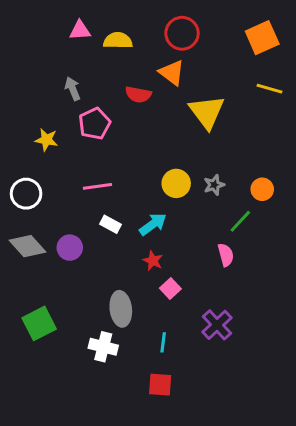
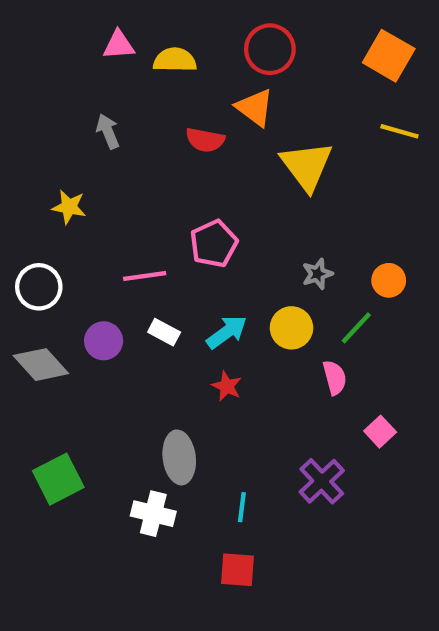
orange square: (262, 38) -> (389, 56), turned -36
pink pentagon: (95, 124) -> (214, 244), moved
yellow circle: (176, 183) -> (291, 328), moved
purple circle: (70, 248) -> (104, 341), moved
pink square: (170, 288) -> (380, 432), moved

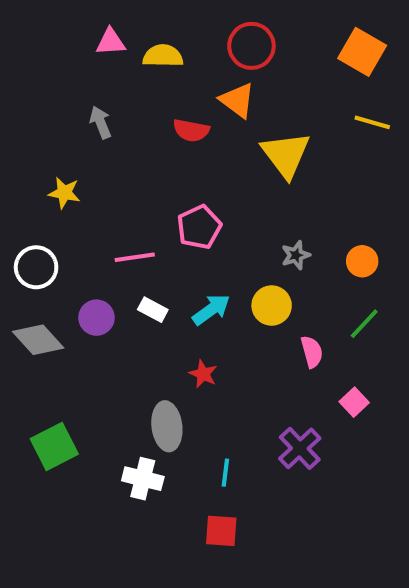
green line: (356, 328) -> (364, 324), moved
red star: (227, 386) -> (203, 374), moved

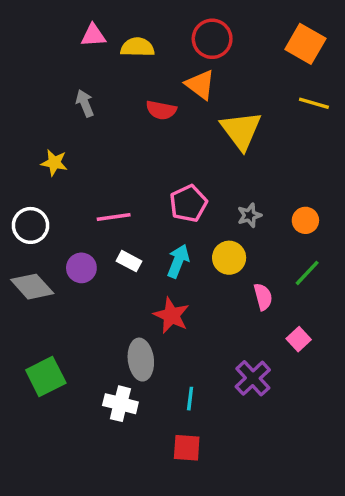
pink pentagon: (199, 227) -> (188, 203), moved
cyan arrow: (211, 310) -> (178, 261), turned -32
red star: (203, 374) -> (171, 315), size x1.5

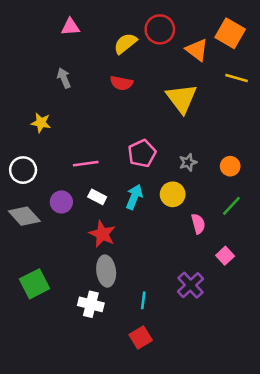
yellow semicircle: (137, 47) -> (125, 43), moved, turned -40
orange triangle: (200, 85) -> (197, 50), moved
red star: (171, 315) -> (102, 234), moved
red square: (187, 448) -> (141, 338), turned -35

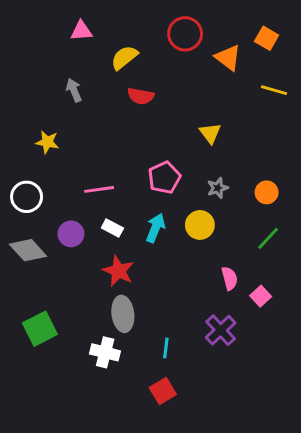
orange square: (230, 33) -> (267, 38), size x0.7
yellow semicircle: (125, 43) -> (124, 58), moved
yellow triangle: (182, 98) -> (210, 133), moved, size x0.6
pink semicircle: (198, 224) -> (230, 278), moved

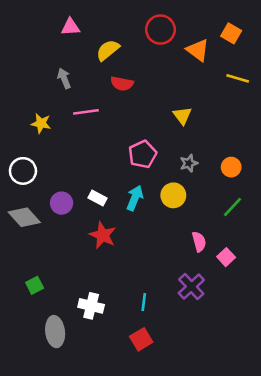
pink line: (99, 189) -> (86, 112), moved
gray ellipse: (123, 314) -> (55, 332), moved
green square: (40, 329) -> (35, 285), size x0.6

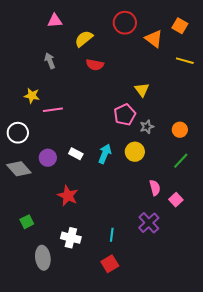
pink line: (86, 112) -> (53, 110), moved
pink pentagon: (142, 154) -> (125, 115), moved
red star: (103, 235) -> (68, 196), moved

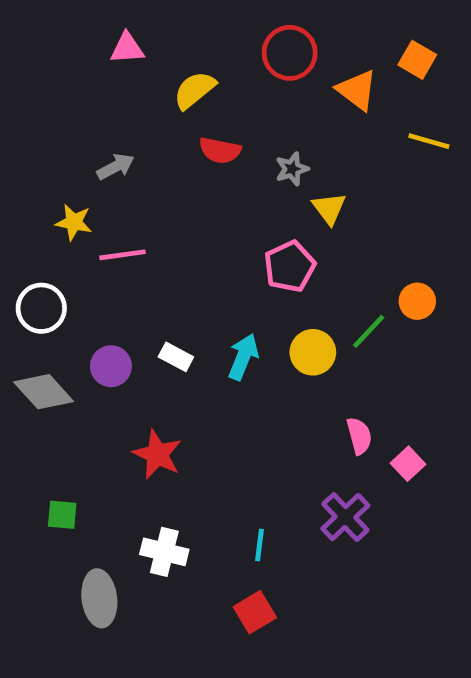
gray arrow: (50, 61) -> (116, 167), moved, turned 84
gray star: (147, 127) -> (292, 169), moved
green line: (181, 161) -> (369, 331), moved
green square: (27, 222) -> (62, 515), turned 32

